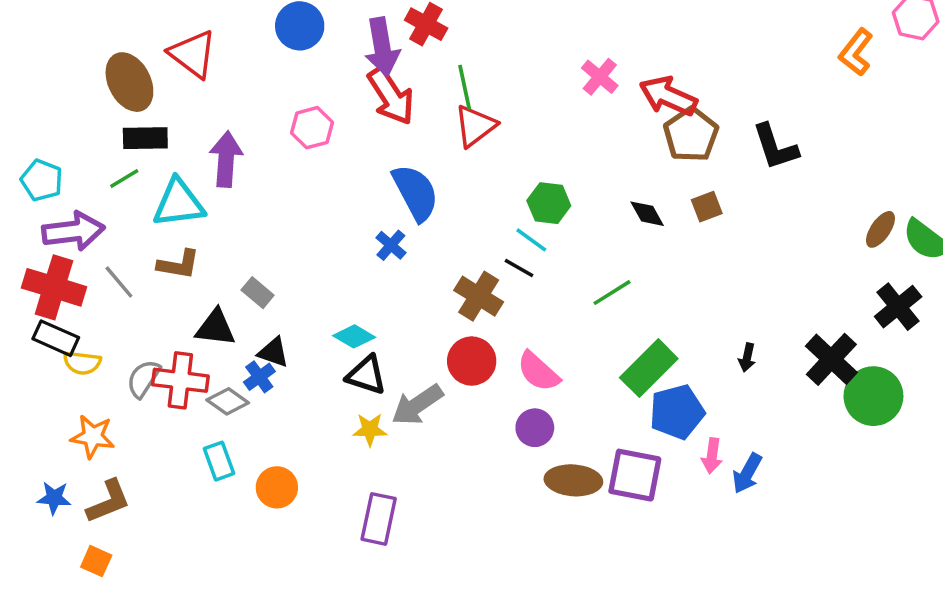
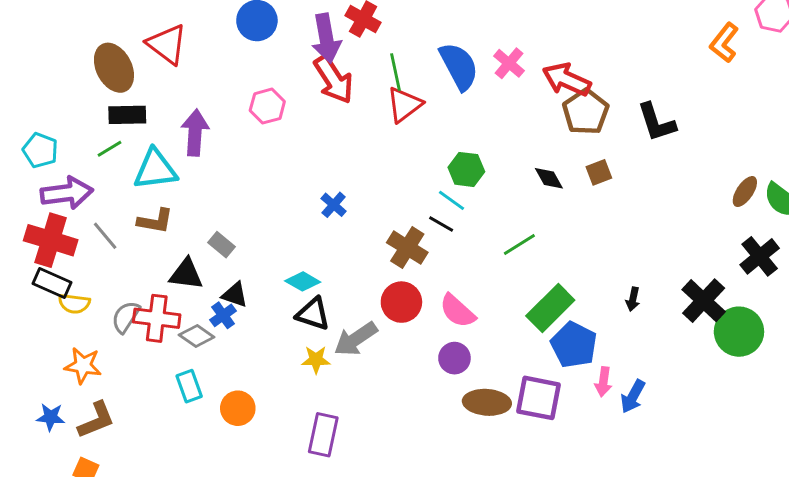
blue semicircle: (415, 193) -> (459, 66), moved
blue pentagon: (677, 412) -> (574, 345), turned -30

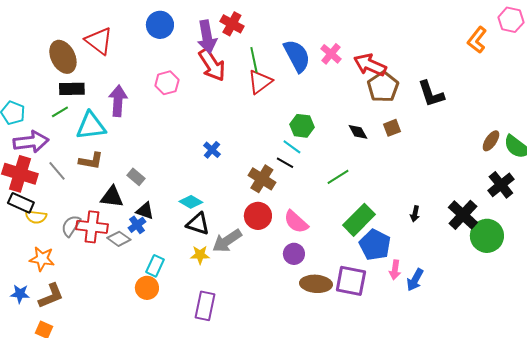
cyan rectangle: (189, 386) -> (155, 266), moved, turned 45

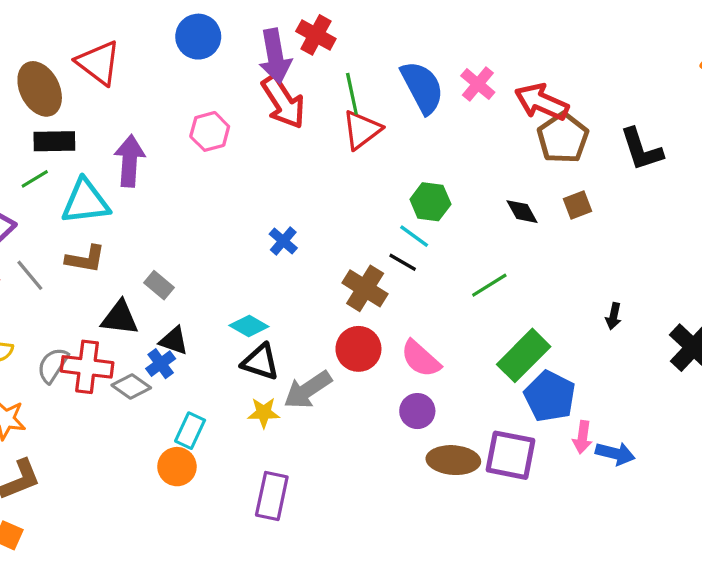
black arrow: (415, 214) -> (614, 316), moved
blue arrow: (415, 280) -> (615, 454), turned -105

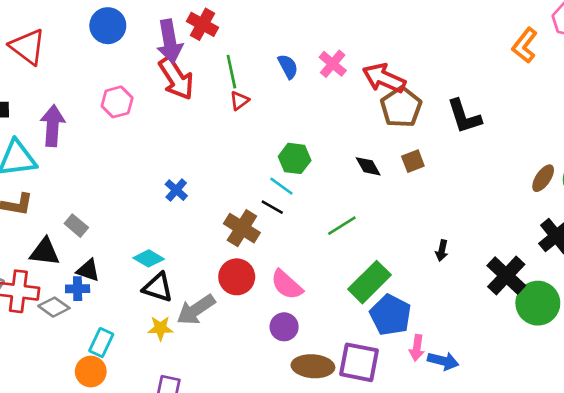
blue semicircle: (422, 87) -> (288, 66), size x0.6
red triangle: (362, 130) -> (239, 101), size x0.6
blue cross: (161, 364) -> (78, 289), turned 35

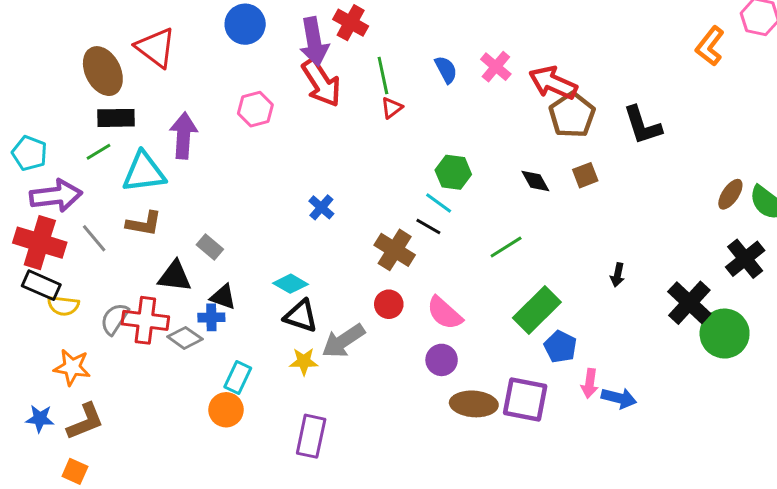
red circle: (237, 277) -> (389, 304), size x0.7
blue pentagon: (391, 315) -> (560, 347), size x0.7

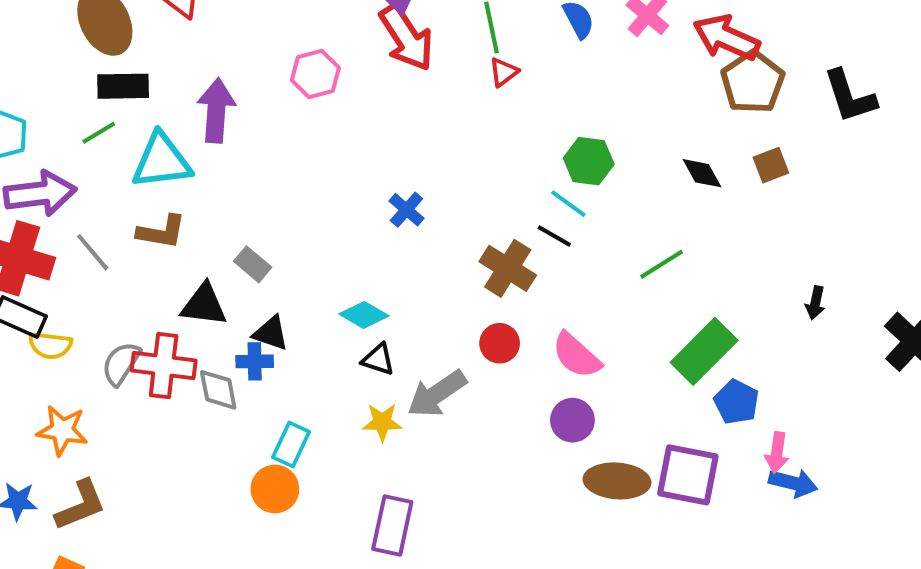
black triangle: (301, 316) -> (378, 359), size x0.7
gray diamond: (185, 338) -> (218, 390), turned 44
blue arrow: (619, 398) -> (793, 483), moved

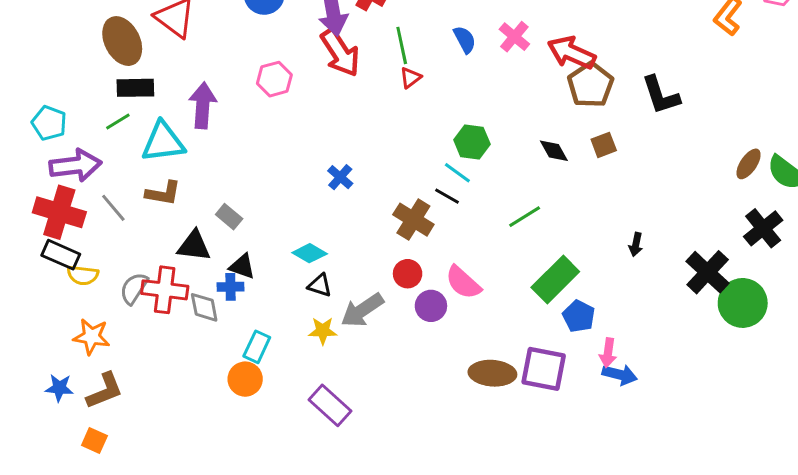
purple circle: (572, 420) -> (431, 306), moved
purple rectangle: (392, 525) -> (330, 405), turned -60

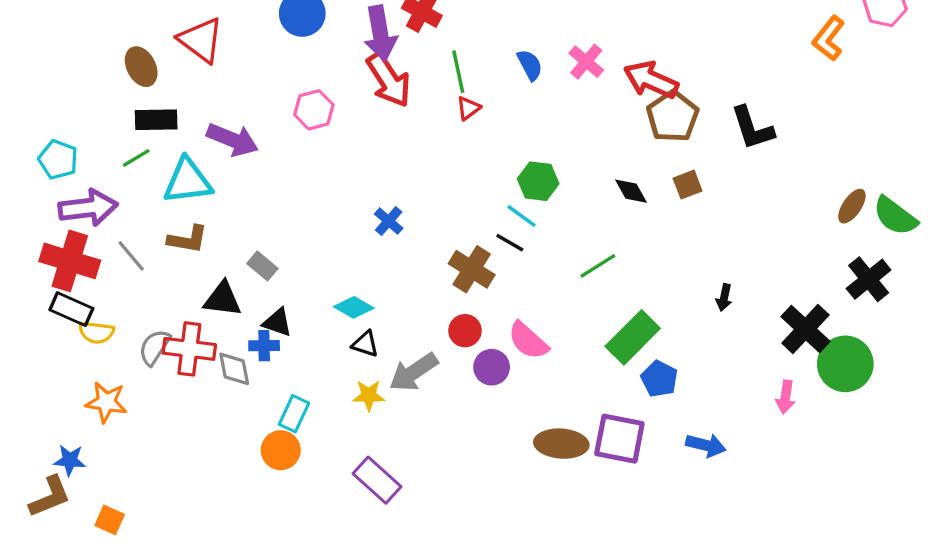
brown ellipse: (122, 41) -> (141, 67), size x0.7
purple arrow: (203, 105) -> (233, 140), turned 108
pink arrow: (608, 353) -> (786, 397), moved
brown L-shape: (105, 391) -> (50, 497), moved

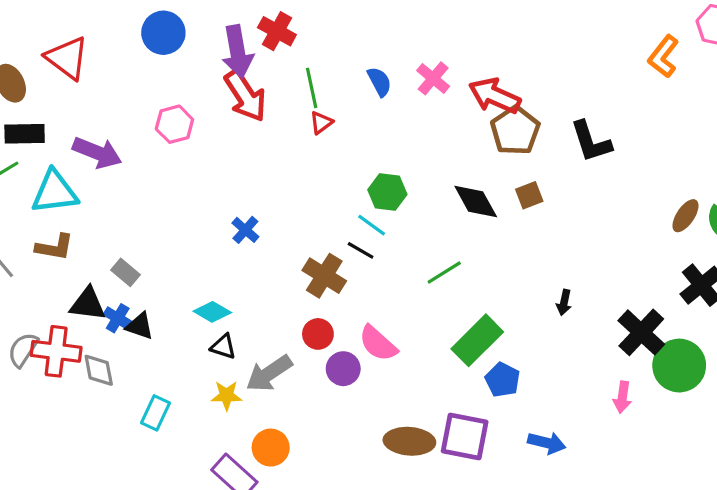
black diamond: (631, 191) -> (476, 201), size x1.4
blue cross: (264, 346) -> (118, 318), moved, turned 32
orange circle: (281, 450) -> (271, 448), moved

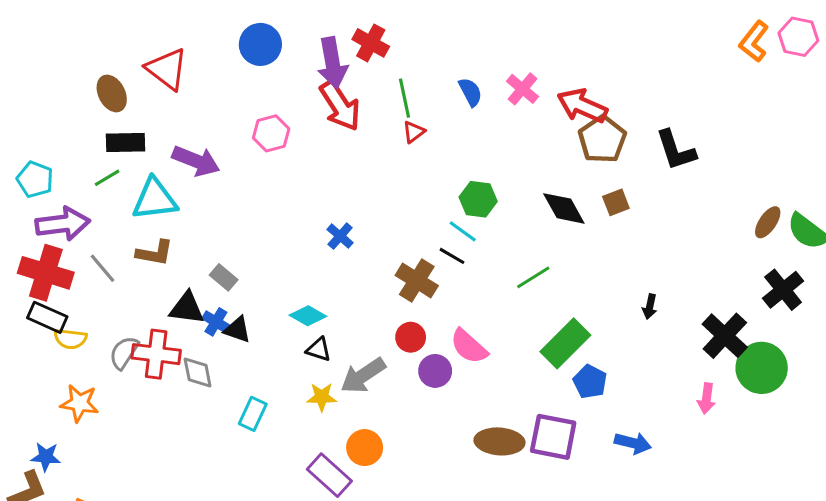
orange L-shape: (663, 56) -> (754, 41), moved

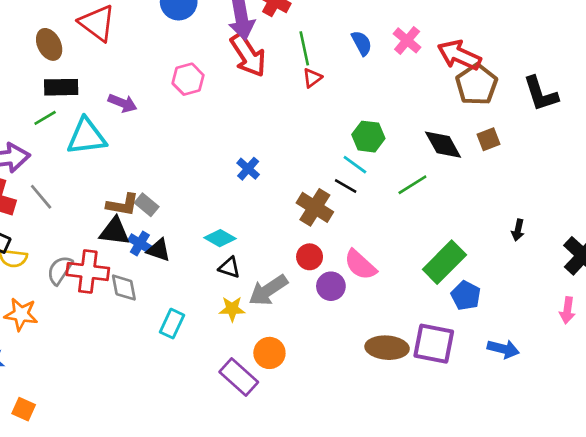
purple arrow: (196, 161) -> (123, 103), size x0.7
brown L-shape: (155, 253) -> (123, 205), moved
green line: (533, 277) -> (412, 185), moved

